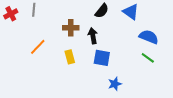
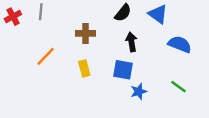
black arrow: (93, 36) -> (131, 42), moved
green line: (148, 58) -> (179, 87), moved
blue star: (115, 84) -> (139, 91), moved

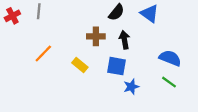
brown cross: (85, 33) -> (96, 36), moved
blue semicircle: (180, 44) -> (170, 58), moved
yellow rectangle: (84, 68) -> (80, 65), turned -35

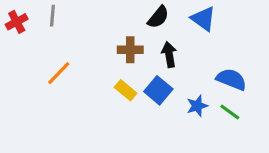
yellow rectangle: (80, 65) -> (126, 90), moved
blue square: (116, 66) -> (158, 90), turned 30
blue star: (131, 87) -> (197, 106), moved

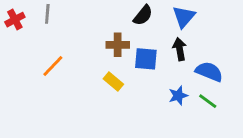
blue triangle: (203, 19) -> (184, 17), turned 35
black arrow: (169, 54) -> (180, 49), moved
blue square: (158, 90) -> (146, 59), moved, turned -35

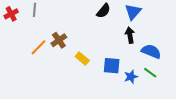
brown cross: (118, 45) -> (59, 40), moved, turned -35
blue square: (146, 59) -> (112, 66), moved
blue star: (178, 96) -> (131, 77), moved

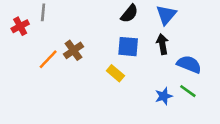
red cross: (11, 14) -> (20, 26), moved
yellow rectangle: (82, 58) -> (115, 73), moved
blue square: (112, 66) -> (128, 47), moved

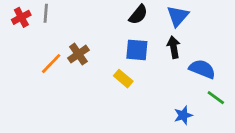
red cross: (20, 26) -> (21, 17), moved
green line: (188, 91) -> (216, 98), moved
blue star: (164, 96) -> (183, 115), moved

